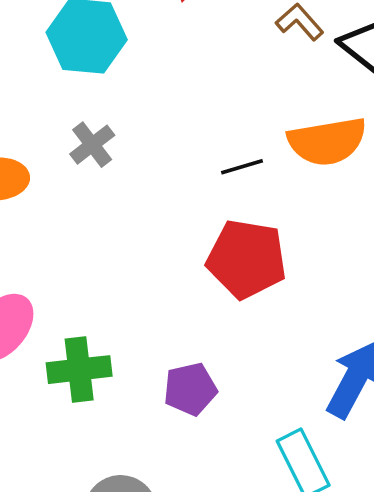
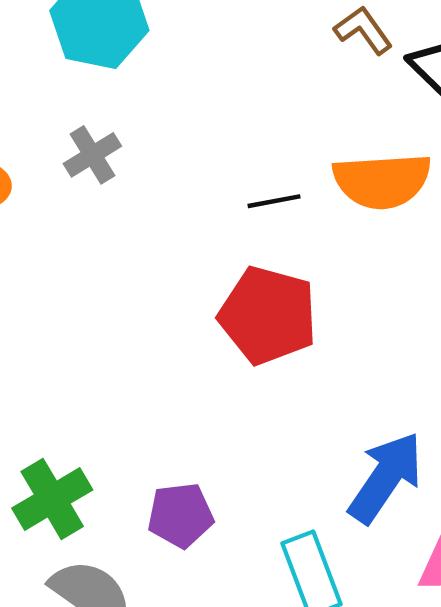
green cross: (79, 370) -> (52, 499), moved, turned -30
purple pentagon: (190, 389) -> (180, 515), moved

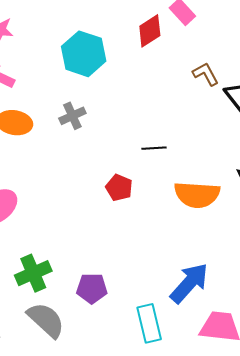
orange semicircle: (382, 181) -> (197, 195), moved
red pentagon: (268, 315) -> (119, 188), moved, size x0.6

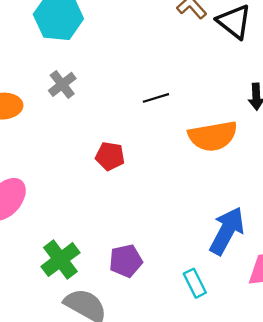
red pentagon: (119, 188) -> (110, 156), moved
cyan rectangle: (149, 323) -> (195, 283), size x0.7

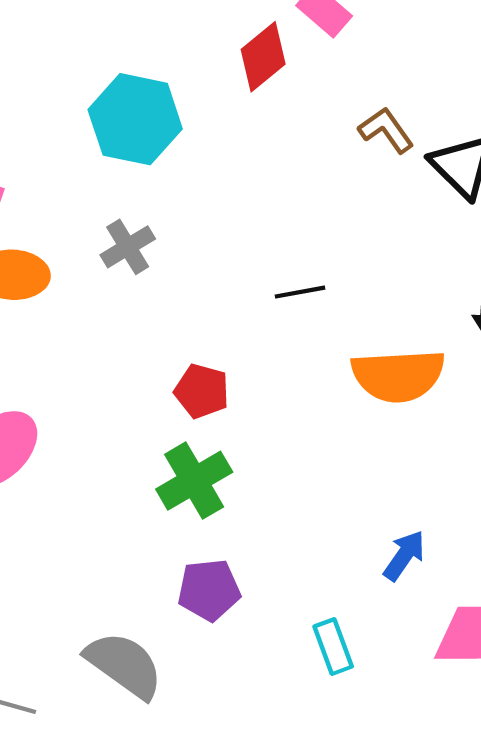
blue arrow: (227, 231) -> (404, 555), size x0.6
green cross: (60, 260) -> (194, 481), moved

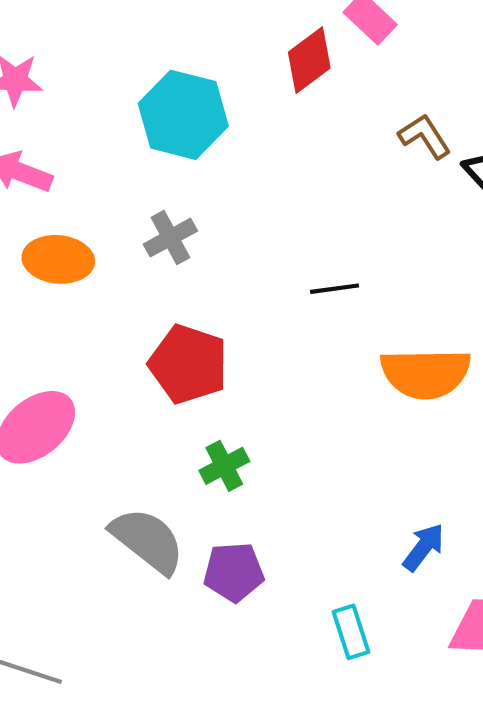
red pentagon: (202, 391) -> (188, 364), moved, size x1.5
green cross: (194, 481) -> (224, 466), size x0.7
gray semicircle: (124, 665) -> (148, 540), moved

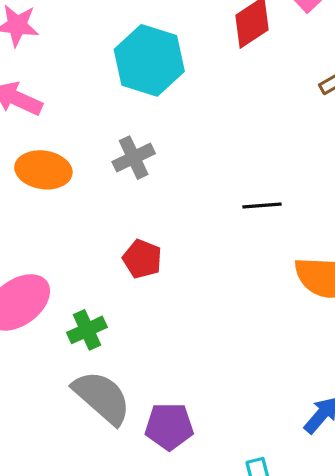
red pentagon: (188, 364) -> (142, 259), size x0.6
green cross: (224, 466) -> (87, 330), moved

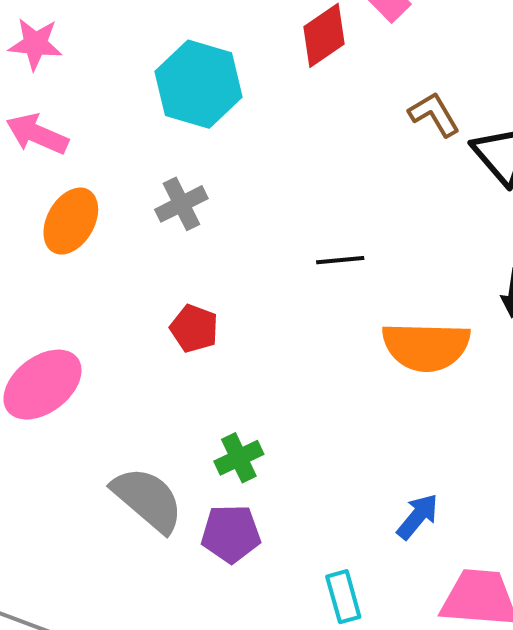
orange ellipse: (43, 170) -> (71, 221), turned -68
green cross: (87, 330) -> (239, 458), moved

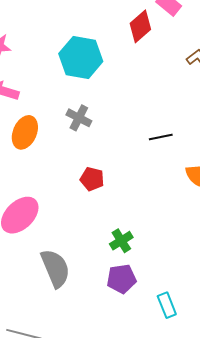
gray cross: (181, 204) -> (79, 118), turned -30
gray semicircle: (148, 499) -> (55, 268), moved, turned 33
cyan rectangle: (343, 597) -> (167, 305), moved

